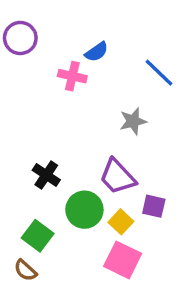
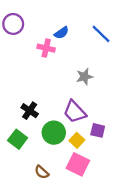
blue line: (159, 73) -> (101, 34), moved
green square: (38, 236) -> (18, 139), moved
brown semicircle: (25, 270) -> (42, 172), moved

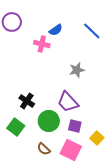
purple square: (98, 130) -> (75, 126), moved
yellow square: (77, 140) -> (97, 138), moved
brown semicircle: (42, 172) -> (44, 149), moved

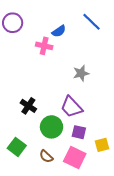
blue line: (92, 31) -> (91, 22), moved
green square: (16, 127) -> (17, 147), moved
yellow square: (97, 138) -> (102, 145), turned 32

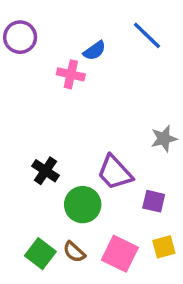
gray star: (81, 73) -> (164, 139), moved
purple square: (79, 132) -> (154, 201), moved
yellow square: (102, 145) -> (164, 247), moved
green square: (17, 147) -> (40, 254), moved

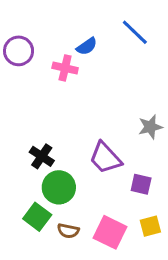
purple circle: (20, 37) -> (19, 51), moved
green circle: (83, 205) -> (59, 187), moved
brown semicircle: (74, 252) -> (68, 231), turned -30
green square: (40, 254) -> (37, 217), moved

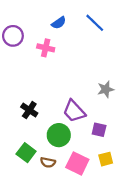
blue semicircle: (87, 46) -> (59, 23), moved
green circle: (59, 187) -> (59, 135), moved

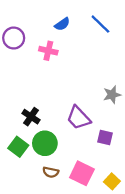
green circle: (59, 135) -> (45, 143), moved
green square: (26, 153) -> (18, 147), moved
yellow square: (106, 159) -> (112, 181), moved, turned -32

